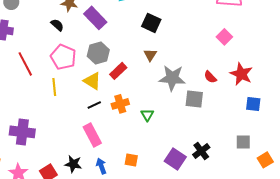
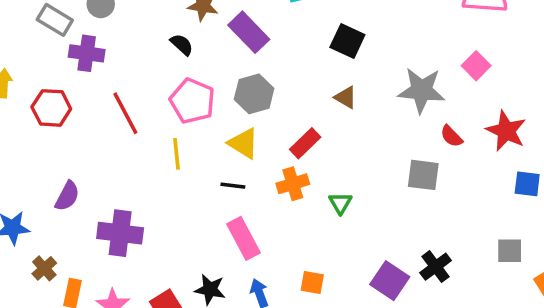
brown triangle: (150, 55) -> (346, 97), turned -32
red rectangle: (118, 71) -> (305, 143), moved
gray star: (172, 78) -> (421, 90), moved
black line: (94, 105) -> (233, 186), moved, turned 32

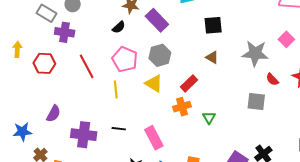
black square: (347, 41) -> (213, 25), turned -30
black semicircle: (182, 45) -> (119, 27), turned 96
black line: (233, 186) -> (119, 129), moved

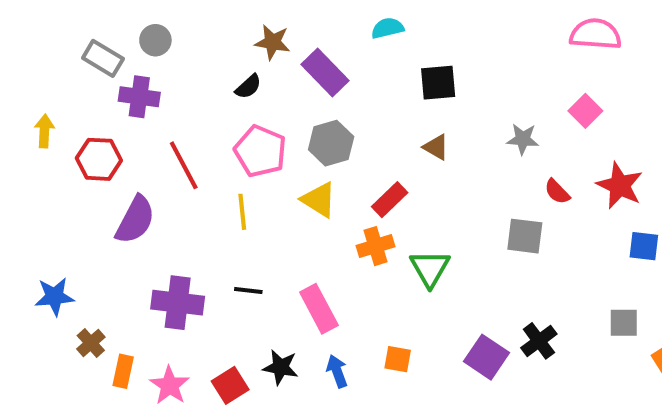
gray star: (255, 53) -> (523, 139), size x0.6
purple semicircle: (53, 114) -> (135, 220), moved, size x1.4
green triangle: (209, 118) -> (430, 268), size x1.5

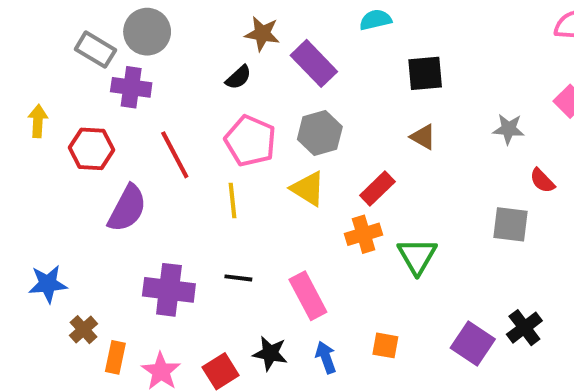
gray circle: (155, 40) -> (147, 32), size x1.5

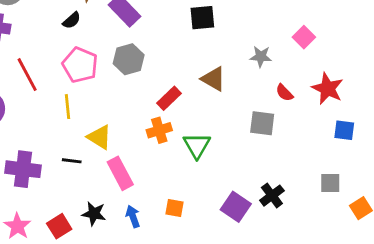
brown triangle: (423, 137) -> (214, 79), moved, size x1.4
yellow triangle: (308, 189) -> (99, 137), moved

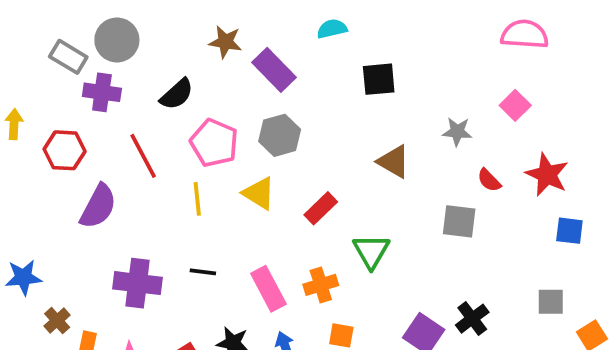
black semicircle: (72, 20) -> (177, 94), moved, size x1.4
red rectangle: (169, 98) -> (321, 208), moved
orange cross: (159, 130) -> (321, 285), moved
yellow triangle: (99, 137) -> (259, 193), moved

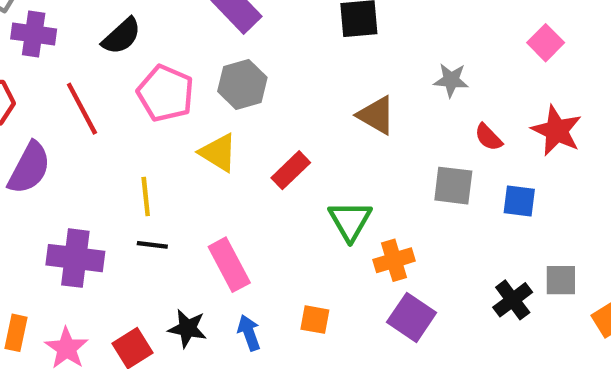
pink square: (515, 105) -> (546, 43), moved
yellow line: (197, 199) -> (146, 197), moved
blue square: (569, 231) -> (519, 201), moved
orange cross: (321, 285) -> (394, 260), moved
black cross: (472, 319) -> (513, 300), moved

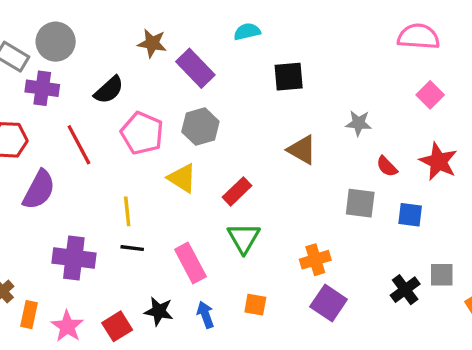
green triangle: (350, 221) -> (244, 238), moved

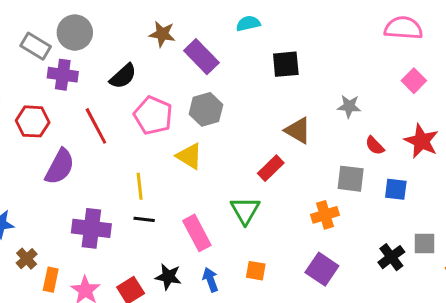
red rectangle: (237, 191) -> (271, 168), moved
orange cross: (315, 260) -> (325, 215), moved

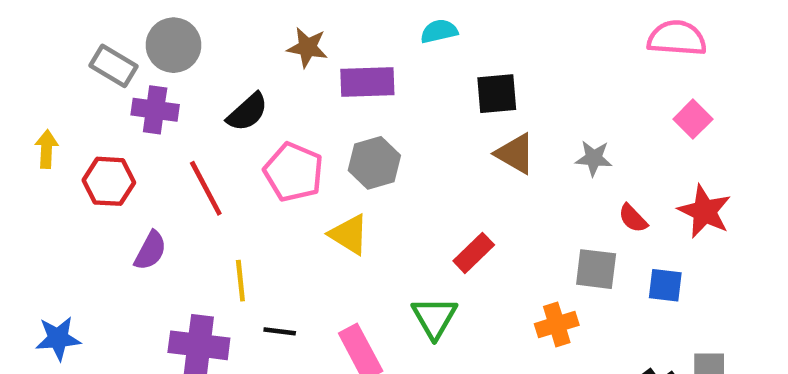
purple rectangle: (201, 57) -> (367, 82), turned -48
brown triangle: (298, 130) -> (515, 154), moved
purple semicircle: (60, 167) -> (150, 251), size x0.7
yellow line: (140, 186) -> (240, 281), moved

